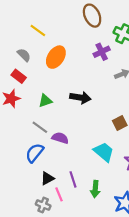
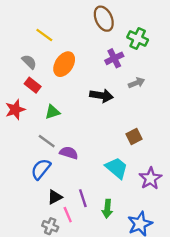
red rectangle: (19, 76) -> (33, 85), moved
black arrow: (80, 98) -> (101, 96), moved

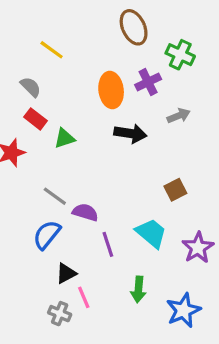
orange ellipse: (64, 64) -> (111, 90), moved, turned -40
green triangle: (52, 112) -> (64, 138), moved
purple line: (83, 198) -> (108, 244), moved

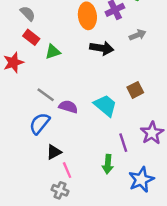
cyan trapezoid: (151, 233) -> (105, 105), moved
purple line: (108, 244) -> (123, 143), moved
gray cross: (60, 314) -> (60, 190), moved

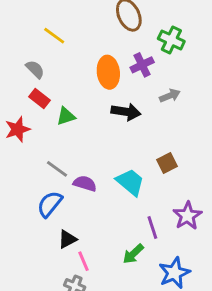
green arrow: (108, 164) -> (133, 254), turned 42

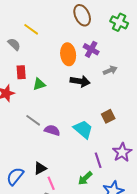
green cross: (171, 40) -> (119, 22), moved
purple cross: (142, 65) -> (91, 49), turned -35
gray semicircle: (35, 69) -> (14, 44), moved
red rectangle: (39, 99) -> (21, 72), turned 48
blue semicircle: (50, 204) -> (15, 176), moved

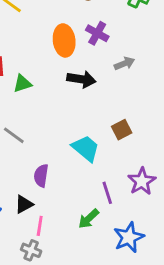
purple semicircle: (52, 130) -> (41, 176), moved, turned -98
pink line: (51, 183) -> (40, 226), turned 32

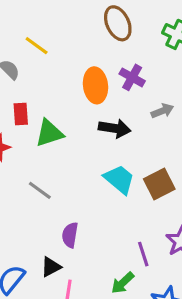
green triangle: (22, 84) -> (49, 133), size x1.4
brown square: (122, 130) -> (159, 184), size x1.4
cyan trapezoid: (86, 148) -> (119, 179), moved

